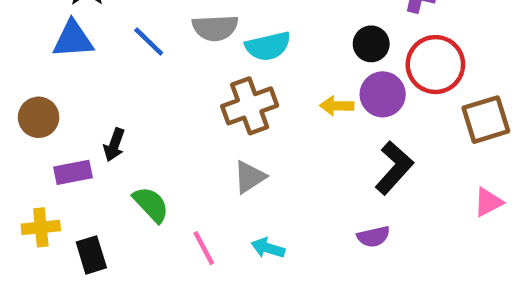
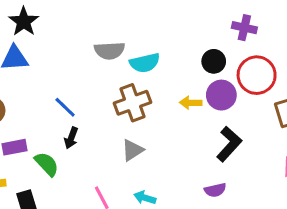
blue line: (149, 42) -> (65, 107), moved
black arrow: (114, 145) -> (71, 138), moved
green semicircle: (151, 204) -> (47, 164), moved

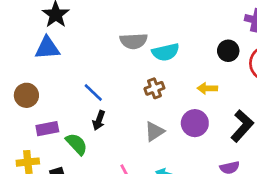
purple circle: (221, 95) -> (195, 123), moved
brown cross: (132, 103) -> (154, 88), size x0.6

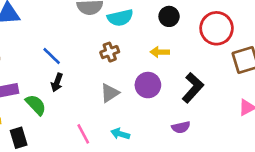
black circle: (228, 51) -> (169, 16), moved

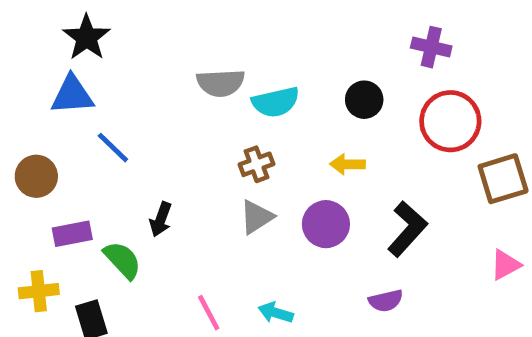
blue line: (52, 56) -> (113, 148), moved
gray triangle: (110, 93) -> (256, 217), moved

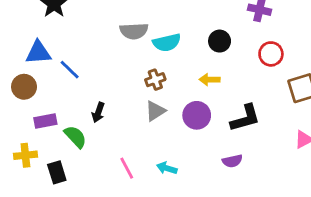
blue triangle: (72, 95) -> (38, 52), moved
red circle: (450, 121) -> (271, 54), size x0.7
black L-shape: (407, 229) -> (245, 118), turned 32

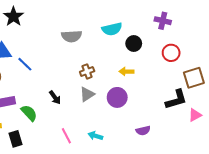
cyan semicircle: (167, 43) -> (112, 29), moved
black arrow: (98, 112) -> (55, 97), moved, turned -56
black L-shape: (245, 118) -> (176, 99), moved

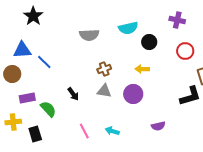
gray triangle: (87, 94) -> (104, 91), turned 42

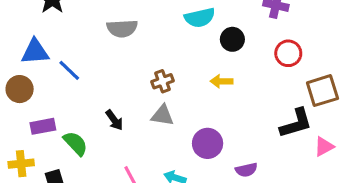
gray semicircle: (89, 35) -> (122, 28), moved
purple circle: (133, 94) -> (208, 143), moved

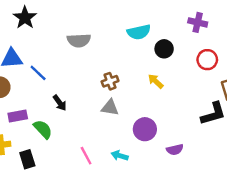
yellow arrow: (221, 81) -> (156, 81), turned 42
black arrow: (114, 120) -> (60, 103), moved

